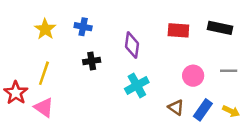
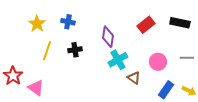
red rectangle: (178, 30) -> (146, 25), turned -42
yellow line: (44, 73) -> (47, 51), moved
cyan cross: (137, 85) -> (118, 60), moved
brown triangle: (176, 107) -> (134, 78), moved

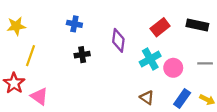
yellow star: (37, 24) -> (16, 26), moved, turned 30
yellow line: (47, 51) -> (31, 56), moved
cyan cross: (118, 60) -> (150, 59), moved
brown triangle: (134, 78) -> (147, 97), moved

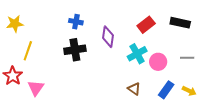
blue cross: (74, 24) -> (76, 22), moved
black cross: (82, 55) -> (75, 50), size x1.5
pink triangle: (39, 96) -> (36, 88), turned 30

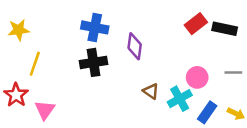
blue cross: (76, 22) -> (95, 27), size x1.5
red rectangle: (146, 25) -> (196, 24), moved
cyan cross: (137, 54) -> (180, 99), moved
brown triangle: (134, 89) -> (151, 91), moved

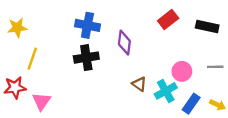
red rectangle: (196, 24) -> (168, 20), moved
red star: (16, 95) -> (15, 87), turned 30

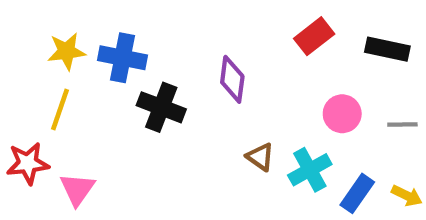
blue cross: (87, 25) -> (122, 58), moved
yellow star: (17, 28) -> (66, 51), moved
black cross: (86, 58) -> (161, 107), turned 30
pink circle: (182, 71) -> (342, 114), moved

